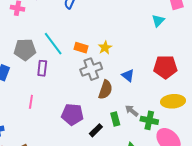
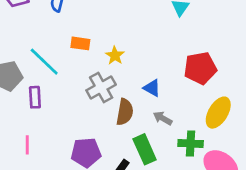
orange rectangle: (81, 48) -> (80, 43), moved
yellow ellipse: (173, 101) -> (218, 113), turned -45
gray arrow: (132, 111) -> (163, 118), moved
green rectangle: (115, 119) -> (145, 149), size x1.5

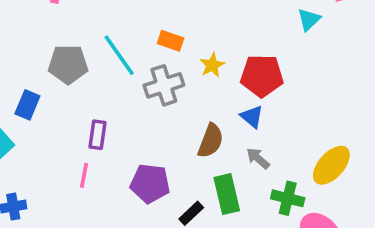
red pentagon: (200, 68) -> (262, 76), moved
gray cross: (101, 87) -> (164, 85), moved
purple rectangle: (35, 97) -> (97, 135), moved
pink line: (27, 145) -> (84, 175), moved

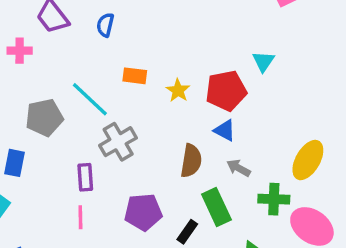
cyan triangle: (309, 20) -> (263, 61), moved
gray cross: (164, 85) -> (118, 142), moved

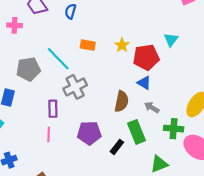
yellow star: (178, 90) -> (122, 45), moved

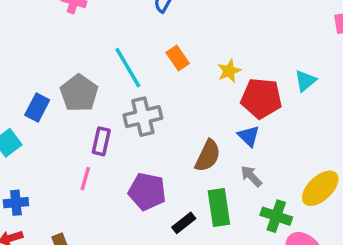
orange rectangle: (88, 45) -> (178, 58), turned 32
gray pentagon: (28, 69) -> (79, 93), moved, turned 30

